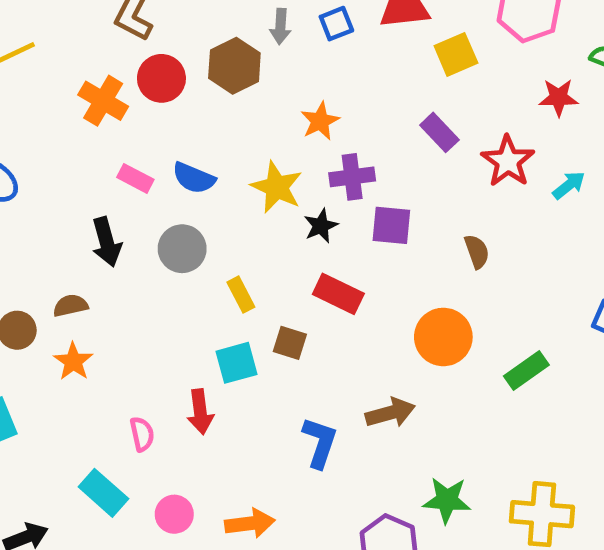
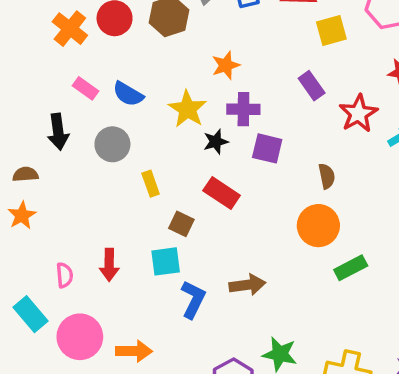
orange circle: (443, 337) -> (318, 226), moved
cyan square: (236, 363) -> (166, 261), moved
pink circle: (174, 514) -> (80, 337), size x1.6

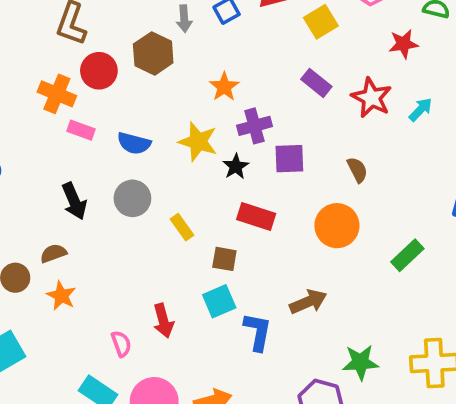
pink rectangle: (85, 88) -> (81, 130), moved
orange circle: (318, 226) -> (337, 226), moved

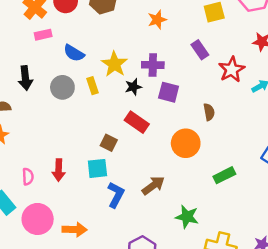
orange star: (224, 87) -> (157, 20), moved
pink rectangle: (81, 130) -> (43, 35), turned -49
yellow rectangle: (182, 227) -> (93, 86), moved
brown arrow: (308, 302) -> (153, 186), turned -30
green star: (360, 362) -> (187, 217), moved

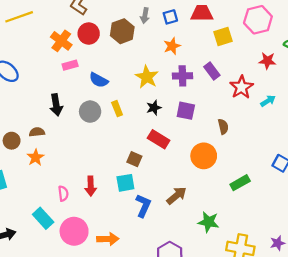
yellow star: (114, 64) -> (147, 77), moved
purple cross: (153, 65) -> (182, 76), moved

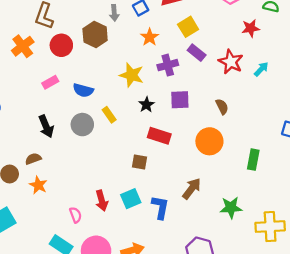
yellow square: (223, 36) -> (188, 27), moved
orange cross: (61, 41) -> (23, 46), moved, turned 30
cyan square: (125, 183) -> (131, 199), moved
green rectangle: (240, 183) -> (253, 160), turned -36

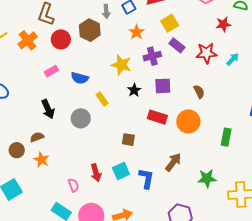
red star: (231, 62) -> (206, 53), turned -30
gray circle: (82, 125) -> (81, 118), moved
red rectangle: (159, 136) -> (157, 117), moved

